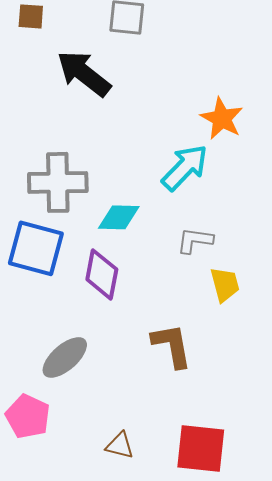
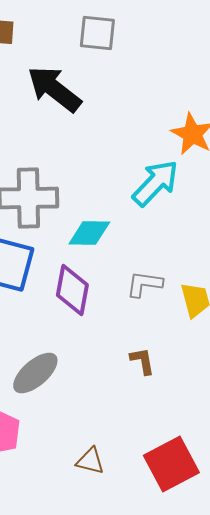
gray L-shape: (195, 240) -> (144, 284), moved
brown L-shape: (172, 345) -> (142, 361), size x0.6
red square: (201, 448) -> (171, 464), turned -34

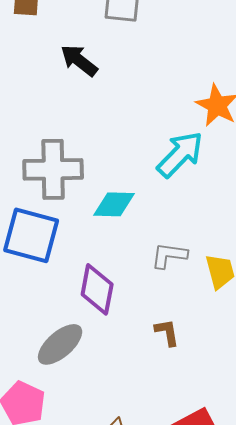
black arrow: (54, 89) -> (79, 60), size x0.7
purple diamond: (72, 290) -> (97, 289), moved

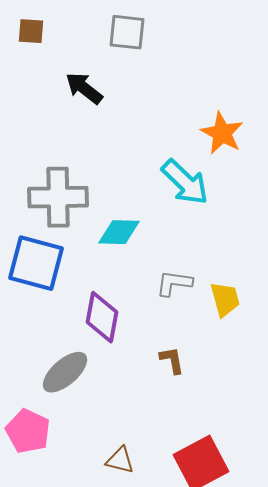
cyan arrow: (180, 154) -> (185, 182), turned 90

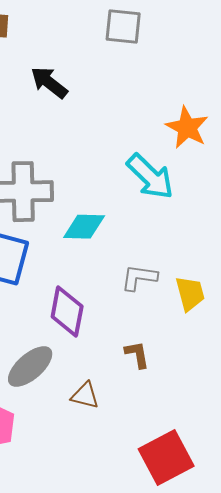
gray square: (127, 32) -> (123, 27), moved
brown triangle: (120, 460) -> (85, 396), moved

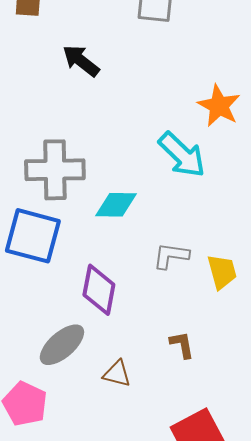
brown L-shape: (137, 355) -> (182, 345), moved

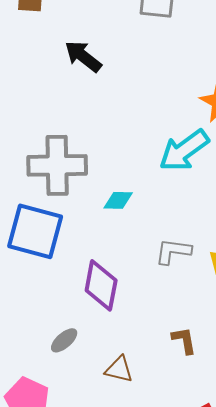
cyan arrow: (182, 155) -> (184, 150), turned 100
cyan diamond: (116, 205) -> (118, 200), size x0.7
gray ellipse: (62, 345) -> (64, 340), size x0.6

